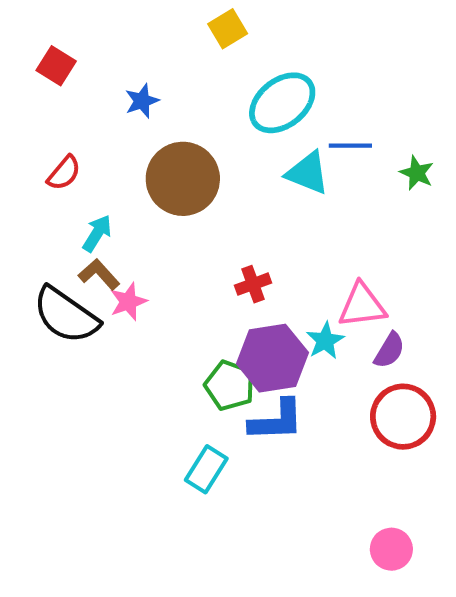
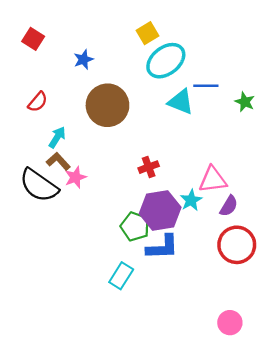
yellow square: (228, 29) -> (148, 33), moved

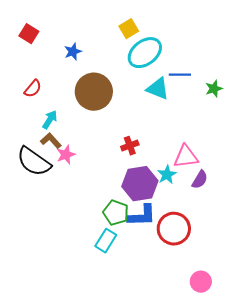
green star: (245, 102) -> (214, 89), turned 30
green pentagon: (135, 227) -> (116, 213), moved
red circle: (237, 245) -> (174, 229), moved

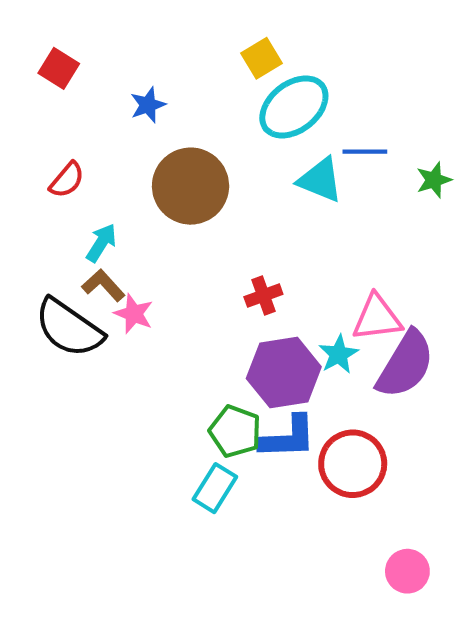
pink star: (66, 155) -> (134, 314), turned -30
purple semicircle: (200, 180) -> (405, 364), size x1.8

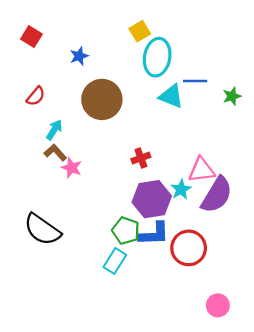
cyan ellipse: (294, 107) -> (157, 57), turned -42
black semicircle: (69, 328) -> (42, 230), moved

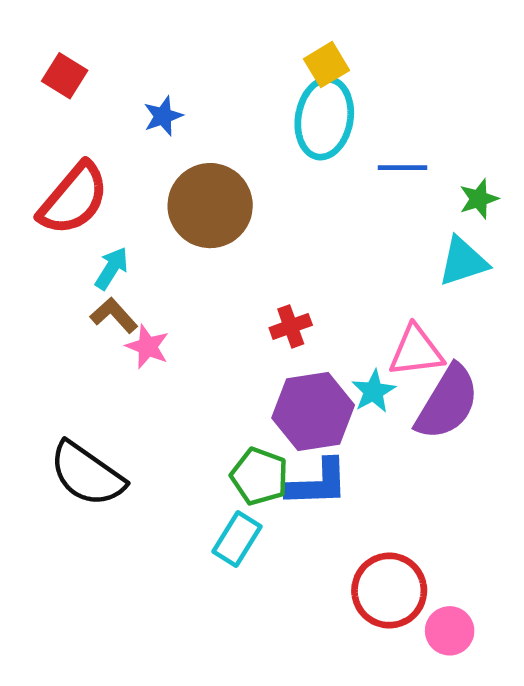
yellow square: (140, 31) -> (327, 65), moved
red semicircle: (36, 96) -> (74, 199), size x1.8
cyan triangle: (171, 96) -> (463, 262), moved, turned -40
red circle: (189, 248) -> (389, 591), moved

